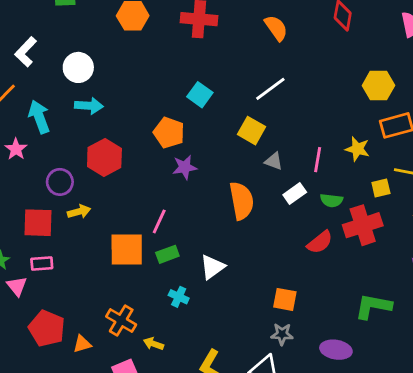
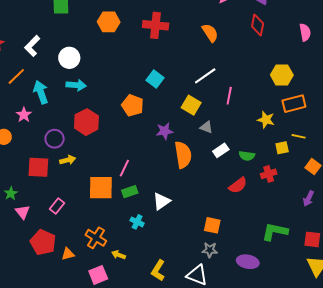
pink line: (318, 160) -> (229, 96), moved
purple star: (185, 167) -> (165, 131), moved
red cross: (363, 225) -> (269, 174), size x0.6
pink rectangle: (42, 263) -> (57, 206), moved, turned -49

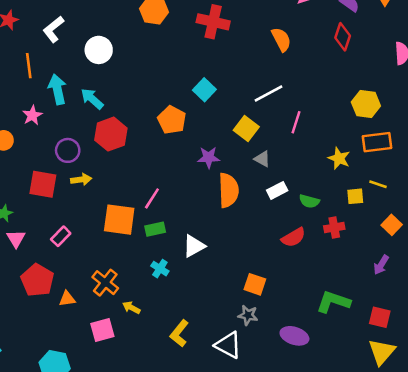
orange line: (16, 76) -> (29, 66), turned -60
cyan arrow: (76, 85) -> (92, 99), moved, turned -150

